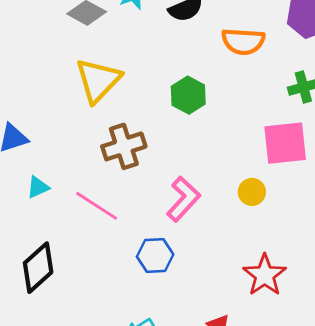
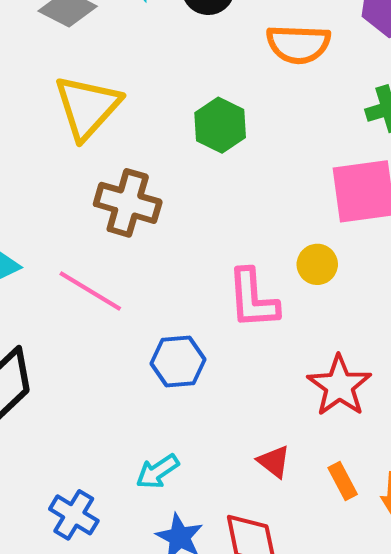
brown cross: (124, 146) -> (128, 203), turned 36
pink L-shape: (183, 199) -> (253, 299), moved, turned 135

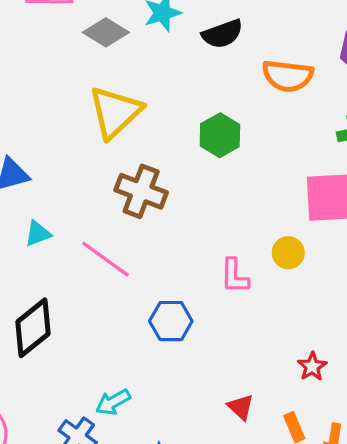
pink L-shape: (253, 299) -> (235, 276), size x0.7
red star: (339, 386) -> (312, 367), moved, size x0.6
cyan arrow: (158, 471) -> (113, 402), moved

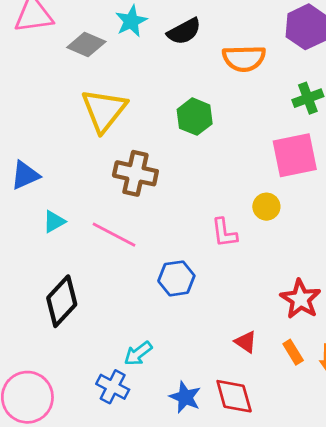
red star: (312, 367) -> (301, 299), size x1.6

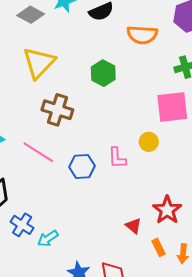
blue hexagon: (176, 278) -> (82, 166), moved
red triangle: (246, 342) -> (133, 226), moved
blue cross: (113, 387) -> (22, 225), moved

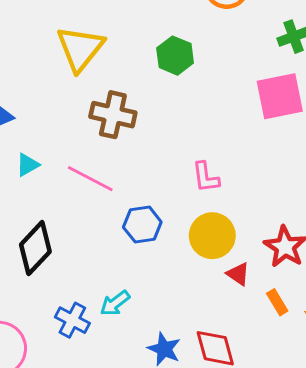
yellow circle: (149, 142) -> (212, 236), moved, size x1.6
blue hexagon: (82, 166) -> (142, 225), moved
blue cross: (22, 225) -> (72, 320), moved

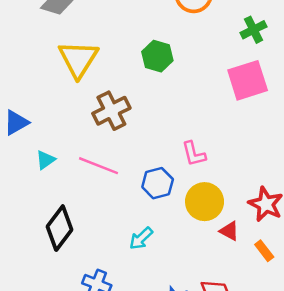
brown cross: (113, 115) -> (111, 111), turned -33
blue hexagon: (142, 225) -> (158, 183), moved
cyan arrow: (115, 303) -> (141, 238), moved

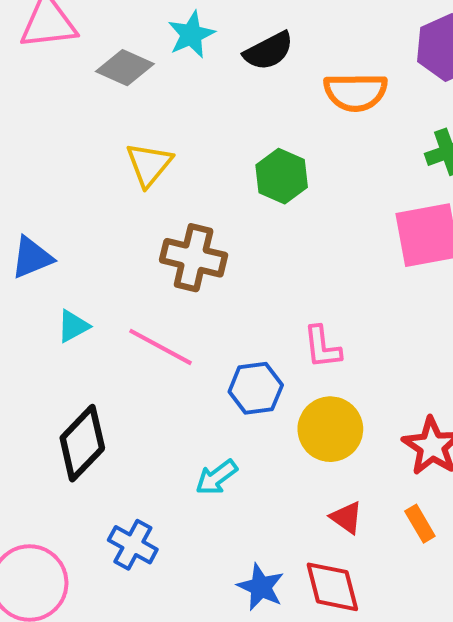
yellow triangle: (78, 59) -> (149, 164), size x0.7
brown cross: (111, 111) -> (194, 258), turned 33
red triangle: (229, 231) -> (346, 518), moved

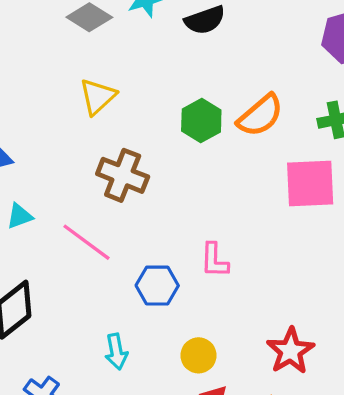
orange semicircle: (356, 92) -> (260, 115), moved, turned -48
yellow circle: (330, 429) -> (198, 355), moved, size x0.7
cyan arrow: (216, 477) -> (116, 352), turned -72

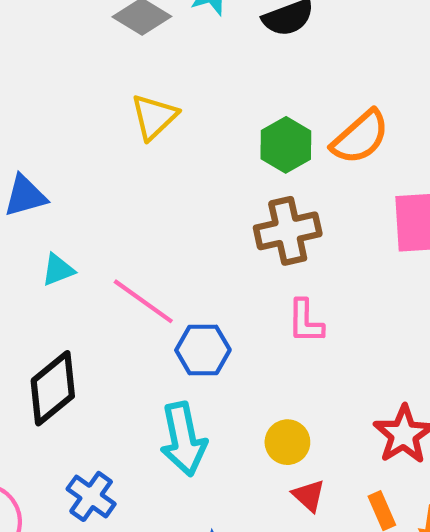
brown cross: (123, 175) -> (288, 231), moved, turned -33
blue hexagon: (157, 286) -> (203, 350), moved
cyan arrow: (116, 352) -> (183, 439), size x1.6

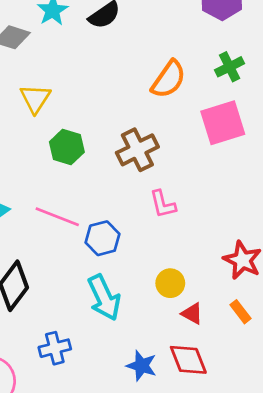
green hexagon: (286, 145) -> (67, 147), moved
blue cross: (91, 496) -> (55, 348), turned -36

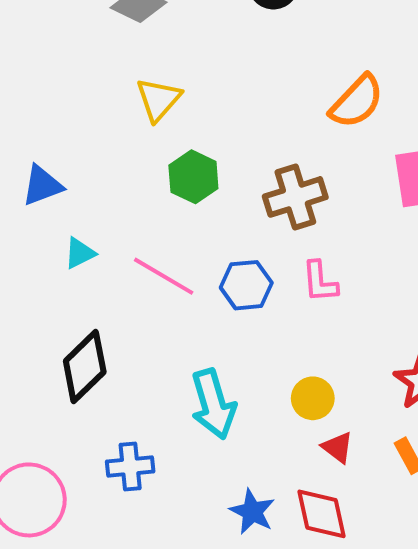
blue hexagon: (103, 238) -> (246, 285), moved

